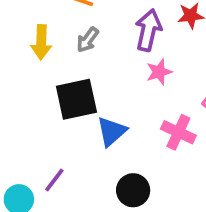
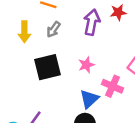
pink star: (159, 72) -> (86, 65), moved
blue triangle: (112, 131) -> (89, 99), moved

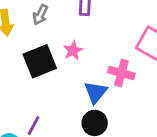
pink star: (86, 65) -> (73, 51), moved

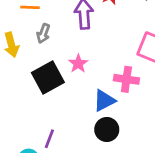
blue triangle: (96, 92) -> (104, 101), turned 30

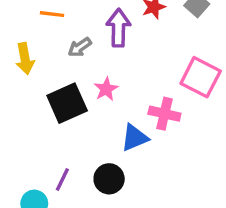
gray arrow: (43, 33) -> (80, 47), moved, turned 30
black circle: (107, 130) -> (109, 179), moved

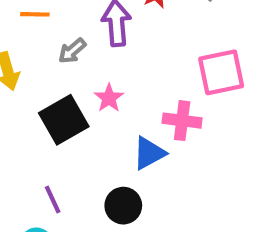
pink square: (201, 77) -> (221, 72), turned -33
purple line: (62, 180) -> (53, 200), moved, turned -45

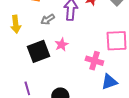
blue triangle: (149, 153) -> (109, 82), moved

